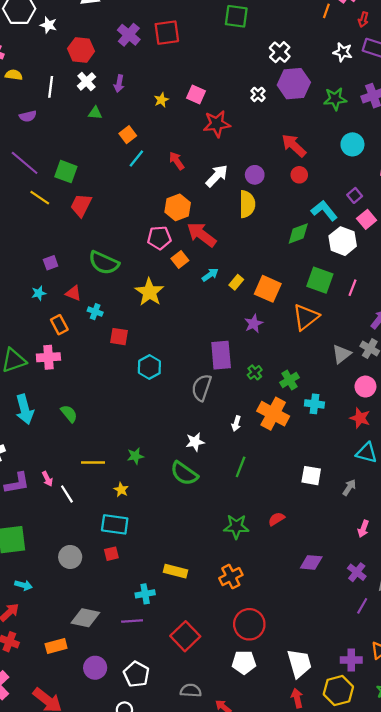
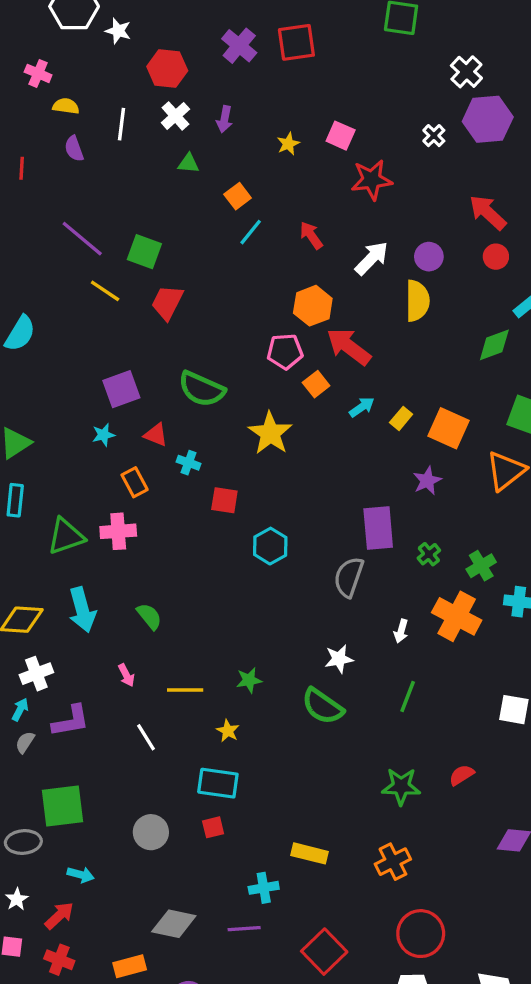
purple semicircle: (28, 116) -> (74, 149), moved, turned 84
purple square: (51, 263) -> (121, 389), size x1.6
pink arrow: (47, 479) -> (126, 675), moved

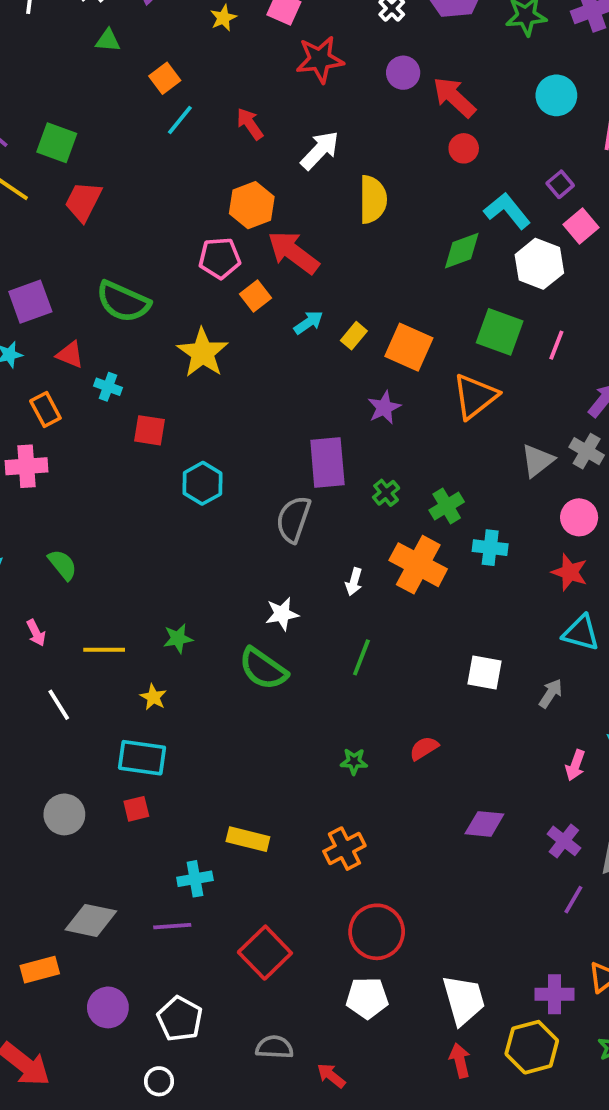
purple circle: (429, 257) -> (403, 73), moved
green star: (401, 786) -> (354, 761), size x0.6

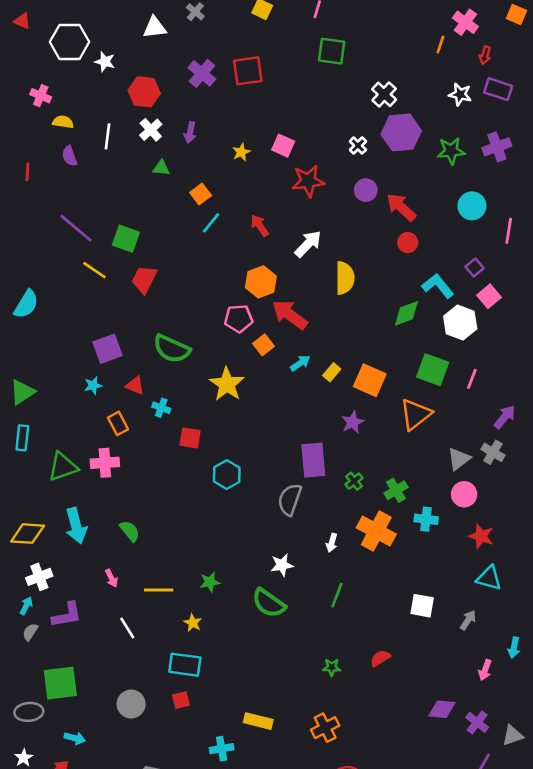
pink circle: (579, 517) -> (464, 494), moved
purple diamond: (484, 824) -> (442, 709), moved

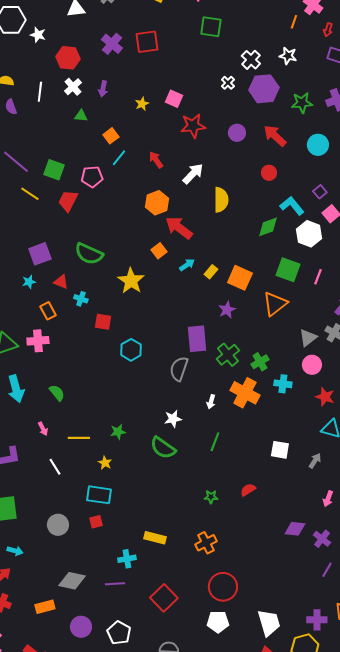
white star: (460, 94) -> (288, 56), moved
white cross: (358, 146) -> (228, 83), moved
red arrow: (401, 207) -> (275, 136), moved
pink pentagon: (239, 319) -> (92, 177), moved
green cross: (354, 481) -> (228, 355), size x1.6

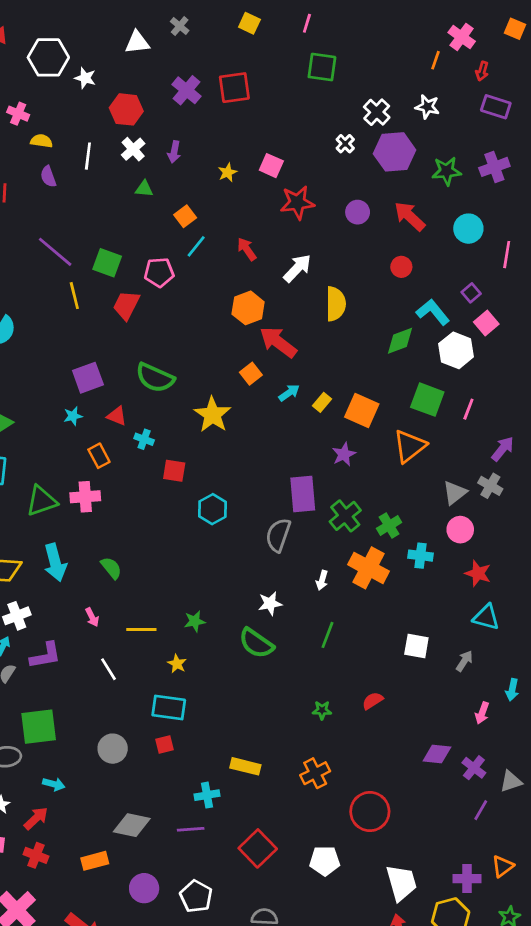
yellow line: (30, 194) -> (74, 296), turned 42
red circle: (223, 587) -> (370, 812), moved
white pentagon: (218, 622) -> (325, 861), moved

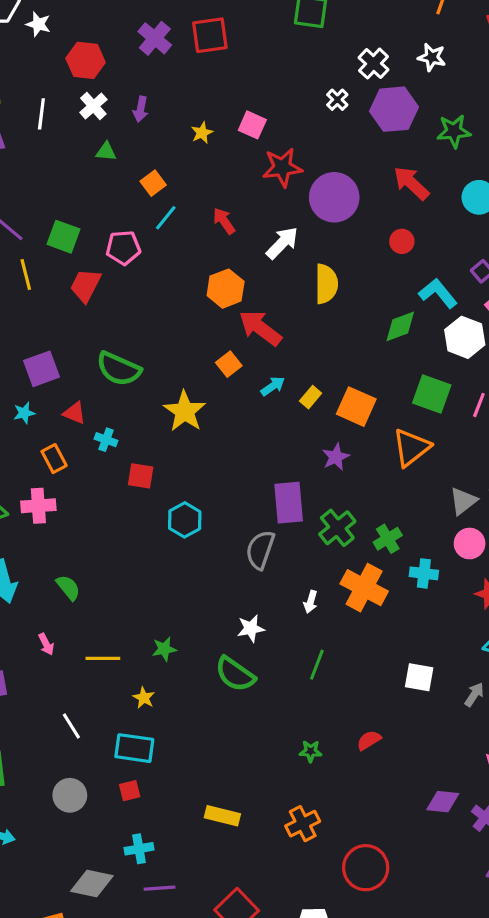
purple circle: (358, 212) -> (334, 197), moved, size x1.8
white line: (108, 669) -> (71, 726), moved
cyan cross: (207, 795) -> (139, 849), moved

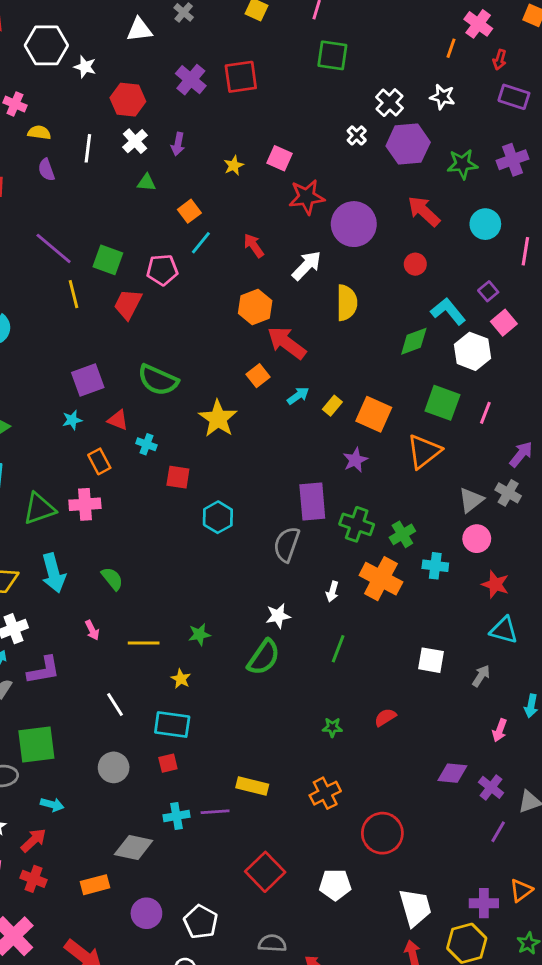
green cross: (337, 528) -> (357, 524), turned -32
green semicircle: (235, 674) -> (264, 657), turned -90
purple line: (160, 888) -> (215, 812), moved

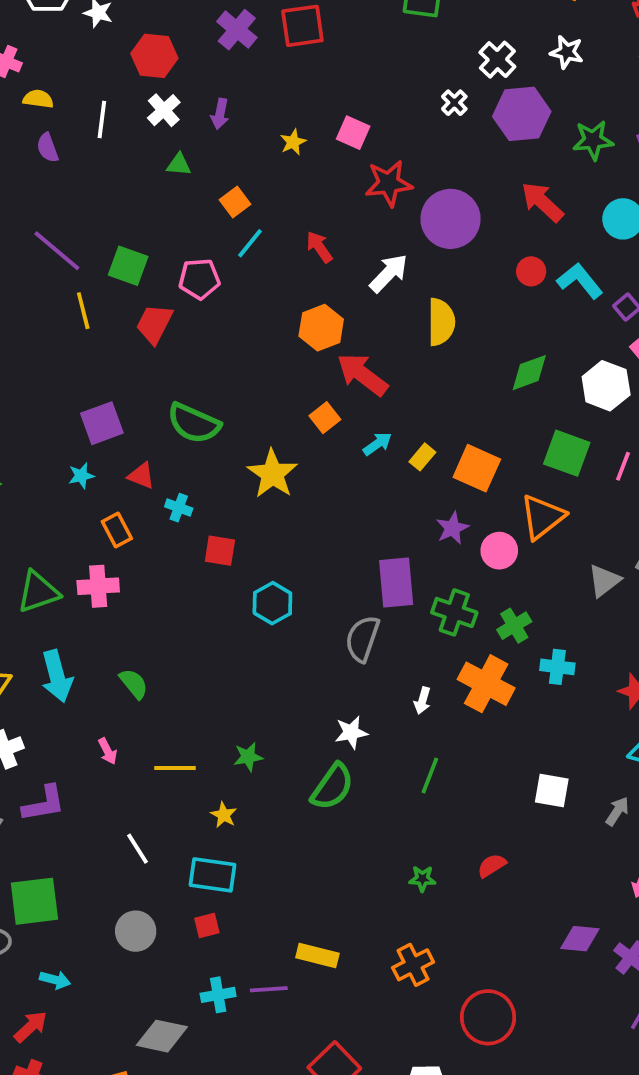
cyan L-shape: (448, 311) -> (580, 281), moved
pink circle: (477, 539) -> (499, 551), moved

